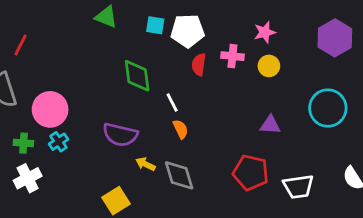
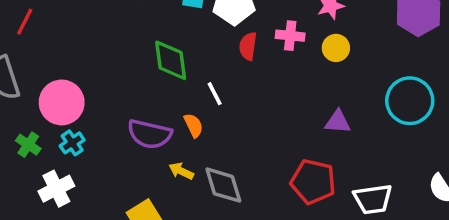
orange semicircle: (181, 129) -> (194, 125), moved
green cross: (23, 143) -> (28, 145), turned 30
white cross: (28, 178) -> (56, 189), moved

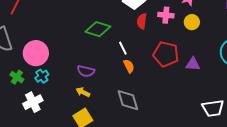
green diamond: (171, 60) -> (98, 29), turned -65
orange semicircle: (194, 125) -> (129, 66), moved
purple semicircle: (150, 134) -> (86, 71), size x0.7
yellow arrow: (181, 171) -> (83, 92), moved
red pentagon: (313, 182) -> (166, 54), moved

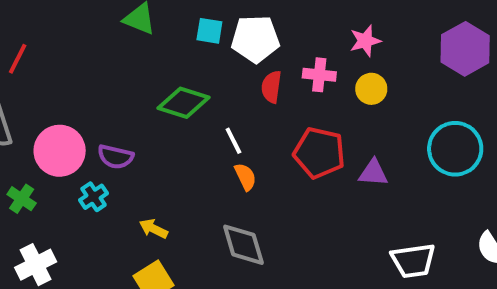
purple semicircle: (86, 71) -> (116, 157), moved
cyan cross: (42, 76) -> (94, 197), moved
white cross: (33, 102) -> (36, 265), moved

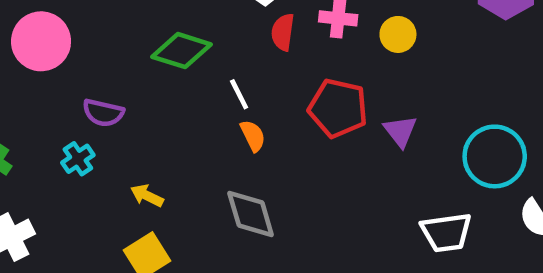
cyan circle: (455, 149) -> (495, 156), moved
pink circle: (60, 151) -> (41, 41), moved
purple triangle: (373, 173) -> (400, 131), turned 48

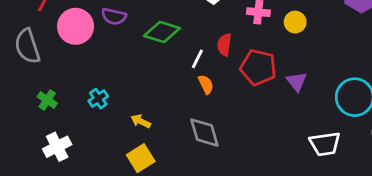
red semicircle: (283, 32) -> (224, 45), moved
white line: (239, 94) -> (197, 59), turned 54
purple semicircle: (103, 113) -> (114, 16), moved

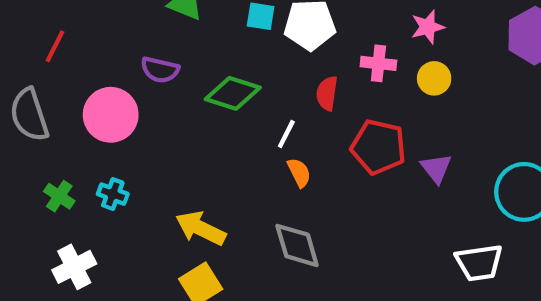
pink circle: (76, 26) -> (111, 115), moved
red semicircle: (224, 45) -> (327, 93), moved
cyan cross: (98, 99) -> (113, 194), moved, turned -36
yellow arrow: (141, 121) -> (201, 228), size x1.6

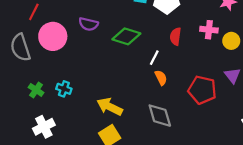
pink cross: (378, 63) -> (209, 30), moved
yellow circle: (434, 78) -> (231, 41), moved
pink circle: (111, 115) -> (53, 36), moved
red pentagon: (378, 147) -> (202, 90), moved

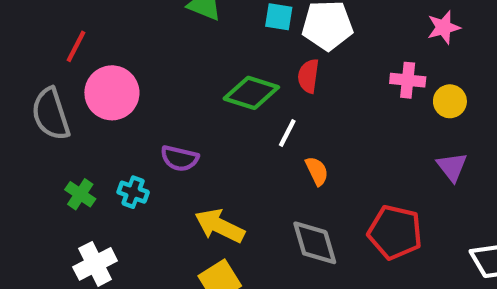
purple semicircle: (88, 24) -> (180, 158), moved
red semicircle: (175, 36) -> (308, 76), moved
white line: (154, 58) -> (287, 133), moved
red pentagon: (202, 90) -> (395, 232), moved

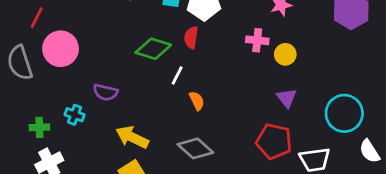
green cross: (80, 194) -> (39, 127), moved, turned -36
red pentagon: (395, 232) -> (274, 141), moved
gray diamond: (315, 243) -> (195, 148), turned -32

